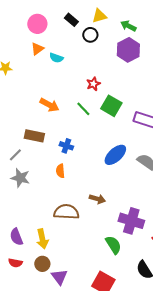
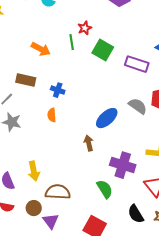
green line: (83, 109) -> (72, 42), moved, turned 35
blue ellipse: (115, 155) -> (107, 118), moved
brown arrow: (97, 199) -> (89, 143), turned -119
brown semicircle: (66, 212) -> (58, 192), moved
yellow arrow: (42, 239) -> (34, 171), moved

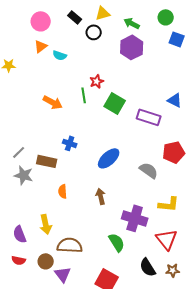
brown rectangle: (26, 80) -> (47, 161), moved
gray semicircle: (138, 106) -> (149, 170), moved
orange semicircle: (52, 115) -> (63, 191), moved
blue ellipse: (107, 118) -> (109, 158), moved

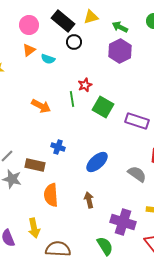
black rectangle: (75, 17) -> (63, 21), size x1.6
black circle: (94, 32) -> (74, 42), moved
orange semicircle: (63, 191) -> (51, 195), size x1.6

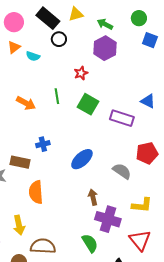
red star: (85, 85) -> (81, 73), moved
blue cross: (58, 147) -> (43, 144), turned -32
brown arrow: (89, 200) -> (93, 197), moved

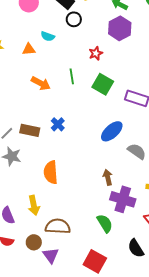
orange triangle: (14, 47) -> (29, 49), moved, turned 32
blue cross: (43, 144) -> (58, 124), turned -32
blue ellipse: (82, 159) -> (112, 131), moved
brown rectangle: (20, 162) -> (30, 130), moved

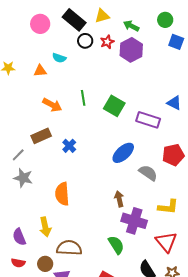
red star: (96, 53) -> (107, 42), moved
brown rectangle: (30, 130) -> (41, 136), moved, turned -36

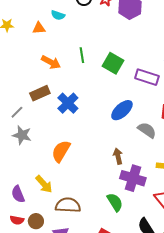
blue cross: (69, 146) -> (68, 103), size x1.5
orange semicircle: (62, 194) -> (61, 151), turned 35
yellow arrow: (45, 227) -> (44, 184), turned -30
brown circle: (45, 264) -> (36, 221), moved

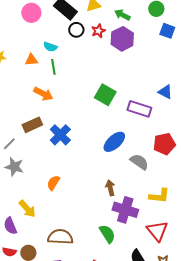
green line: (82, 55) -> (53, 67), moved
orange semicircle: (61, 151) -> (53, 183), size x0.7
yellow arrow: (44, 184) -> (27, 209), moved

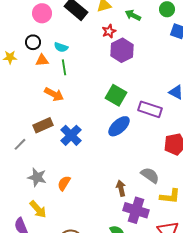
black circle: (76, 30) -> (33, 42), moved
purple hexagon: (122, 39) -> (122, 50), moved
blue ellipse: (114, 142) -> (119, 126), moved
gray semicircle: (139, 162) -> (150, 175), moved
gray star: (14, 167) -> (37, 177), moved

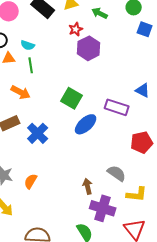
green square: (116, 95) -> (72, 98), moved

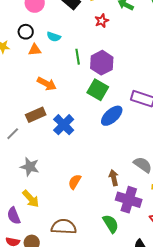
purple hexagon: (89, 48) -> (102, 63), moved
green line: (31, 65) -> (78, 57), moved
orange semicircle: (31, 181) -> (75, 182), moved

